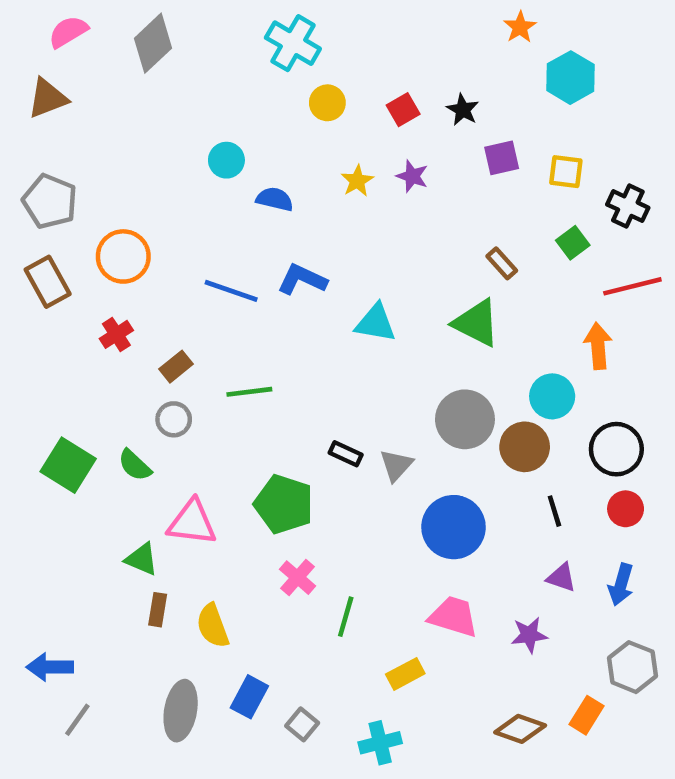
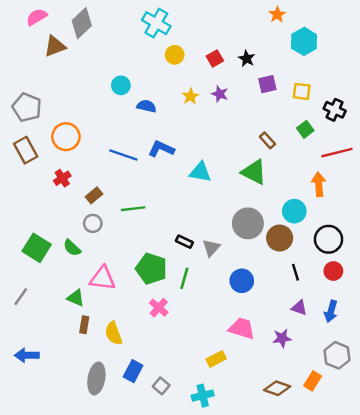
brown triangle: (48, 98) -> (55, 46), moved
blue circle: (454, 527) -> (242, 281), size x0.7
green line: (346, 617) -> (184, 278), moved
gray line: (77, 720) -> (21, 297), moved

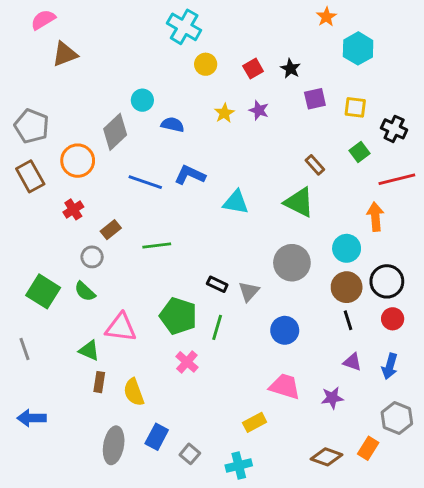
gray diamond: (82, 23) -> (115, 132), moved
gray circle: (93, 223) -> (92, 257), moved
brown circle: (280, 238) -> (347, 287), moved
gray line: (21, 297) -> (24, 349), turned -54

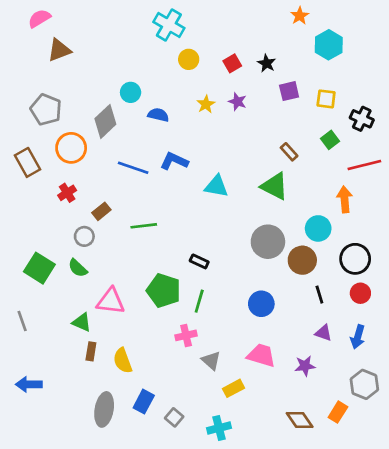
gray pentagon: (32, 126) -> (46, 110), moved
brown circle: (347, 287) -> (302, 260), moved
gray triangle: (249, 291) -> (211, 361), moved, turned -30
pink cross: (187, 362) -> (186, 335), moved, turned 36
brown diamond: (326, 457) -> (300, 420), turned 36

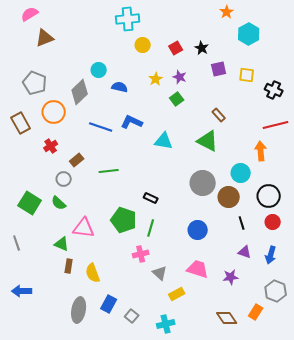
cyan cross: (169, 25) -> (128, 19), turned -35
green square: (330, 140) -> (177, 99), moved

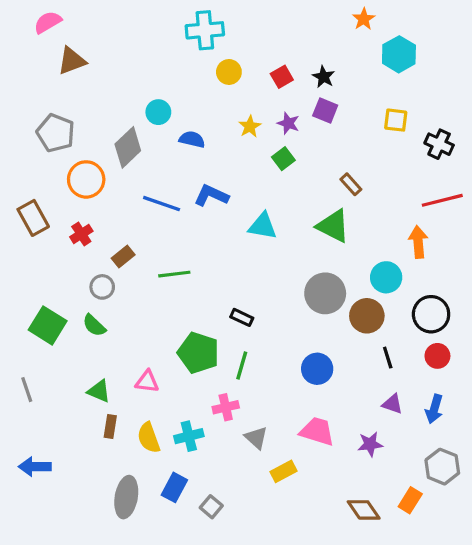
purple square: (219, 69) -> (325, 110), moved, turned 35
brown rectangle: (21, 123) -> (33, 218), moved
pink triangle: (84, 228) -> (147, 382), moved, size x0.7
cyan cross: (166, 324) -> (189, 436), moved

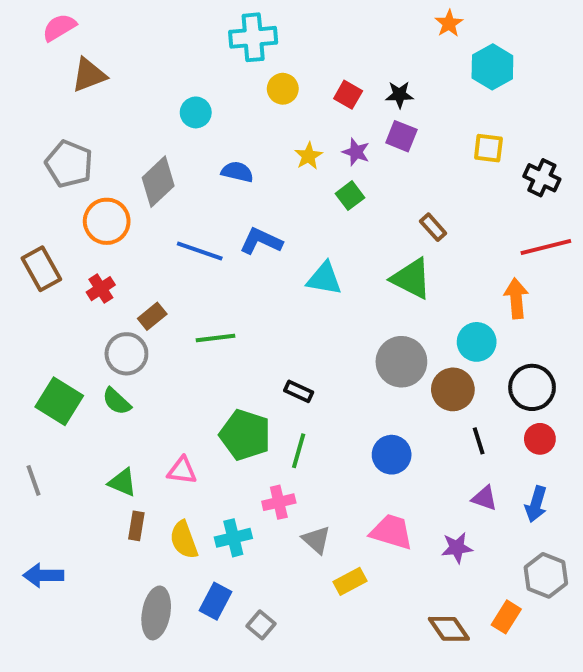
red square: (282, 77) -> (348, 95), turned -30
black star: (324, 77) -> (399, 95), turned -30
cyan circle: (158, 112) -> (196, 112), moved
gray circle: (102, 287) -> (126, 354), size x1.4

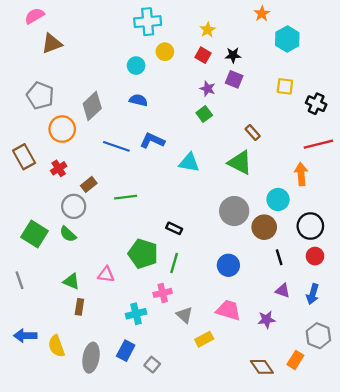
cyan circle: (196, 112) -> (136, 66), moved
yellow star: (308, 156) -> (208, 30), moved
yellow semicircle: (184, 540) -> (56, 346), moved

